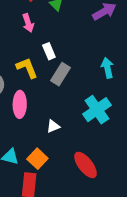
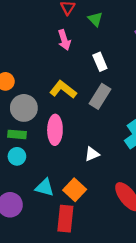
white rectangle: (49, 51) -> (100, 62), moved
yellow L-shape: (27, 68) -> (63, 89), turned -30

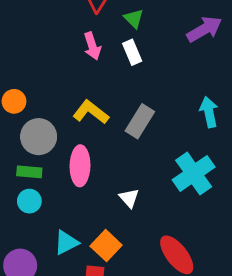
white rectangle: (100, 62) -> (132, 52), moved
white triangle: (92, 154) -> (129, 198), turned -49
cyan triangle: (45, 187) -> (66, 243), turned -42

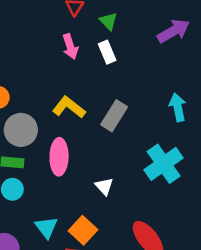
cyan triangle: (66, 243) -> (46, 227), turned -40

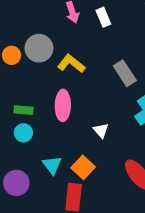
gray rectangle: (114, 116) -> (125, 73), moved, turned -65
gray circle: (21, 130) -> (39, 48), moved

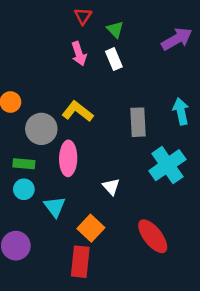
gray circle: (39, 48) -> (41, 129), moved
gray rectangle: (125, 73) -> (138, 122), turned 30
cyan triangle: (52, 165) -> (55, 207), moved

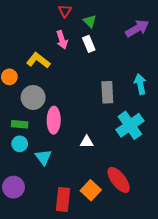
yellow L-shape: (78, 111) -> (38, 60), moved
white triangle: (111, 187) -> (87, 142), turned -48
orange square: (91, 228) -> (91, 190), moved

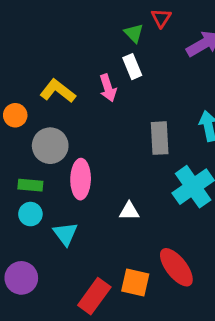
red triangle: (65, 11) -> (161, 18), moved
pink arrow: (62, 40) -> (108, 88), moved
orange square: (91, 190) -> (135, 282), turned -30
red rectangle: (63, 199) -> (94, 296), turned 30

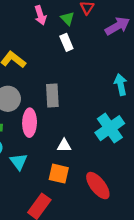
pink arrow: (108, 88) -> (40, 15), moved
gray rectangle: (160, 138) -> (52, 96), moved
orange square: (135, 282) -> (59, 174), moved

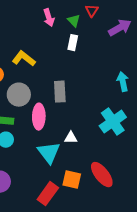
white rectangle: (66, 42) -> (73, 43), turned 35
cyan triangle: (19, 162) -> (49, 153), moved, size x1.4
orange square: (59, 174) -> (72, 180), moved

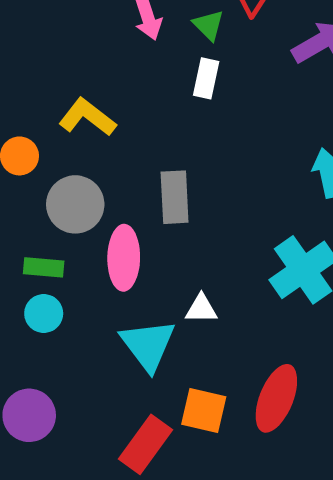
red ellipse: (102, 175) -> (276, 398), turned 60

